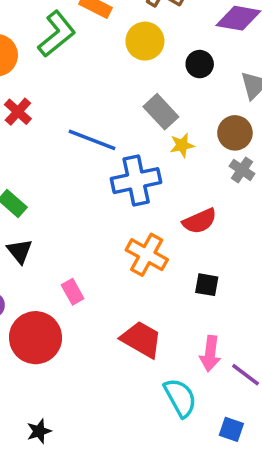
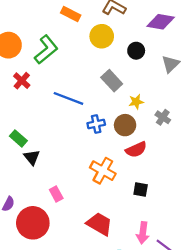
green L-shape: (57, 34) -> (46, 50), moved
brown circle: (235, 133) -> (125, 125), moved
yellow star: (182, 145) -> (136, 102), moved
blue cross: (136, 181) -> (96, 124), size x0.6
black triangle: (20, 251) -> (32, 157), moved

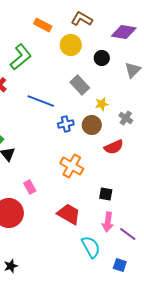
red semicircle: (136, 150) -> (114, 147), moved
black square: (141, 190) -> (106, 194), moved

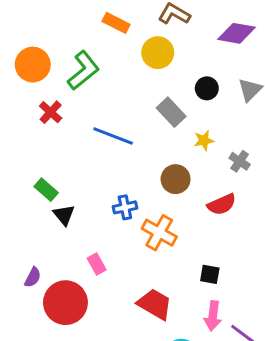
black circle: (102, 58) -> (207, 88), moved
blue cross: (66, 124) -> (125, 207), moved
brown circle: (92, 125) -> (176, 179), moved

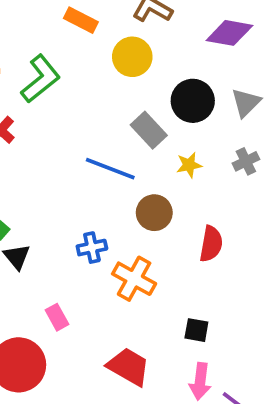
black circle: (207, 88) -> (193, 101), size x1.5
blue line: (113, 136) -> (110, 169), moved
gray cross: (240, 161) -> (246, 161), moved, turned 30
red semicircle: (222, 204) -> (211, 244), turned -56

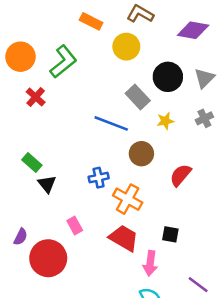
red semicircle: (211, 244) -> (180, 175), turned -150
red trapezoid: (129, 367) -> (124, 238), moved
pink arrow: (200, 381) -> (150, 263), moved

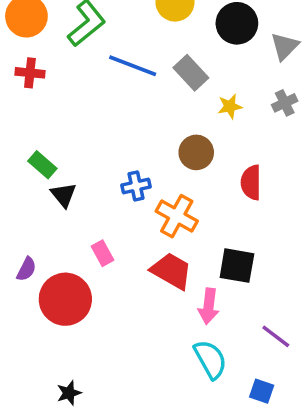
black circle: (168, 77) -> (237, 23), moved
red cross: (36, 97) -> (30, 73), moved, turned -36
blue line: (111, 123) -> (133, 66), moved
red semicircle: (180, 175) -> (251, 182), turned -40
black square: (170, 234) -> (237, 266), size x1.5

